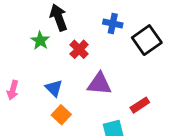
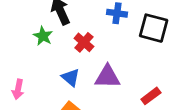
black square: (147, 40) -> (154, 28), turned -36
blue triangle: (54, 88) -> (71, 78), moved

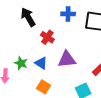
green star: (43, 36) -> (21, 63), moved

